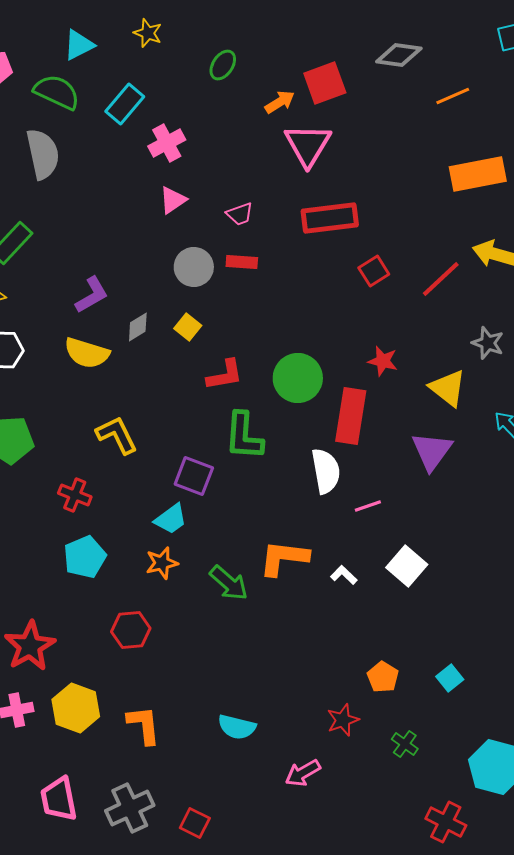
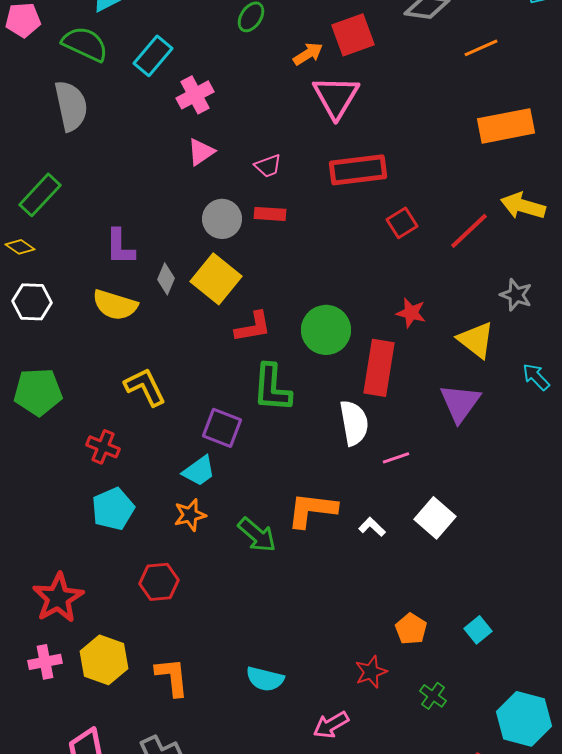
purple L-shape: (92, 295) -> (120, 247), turned 120
gray diamond: (138, 327) -> (166, 279), turned -36
yellow square: (188, 327) -> (216, 279), size x1.8

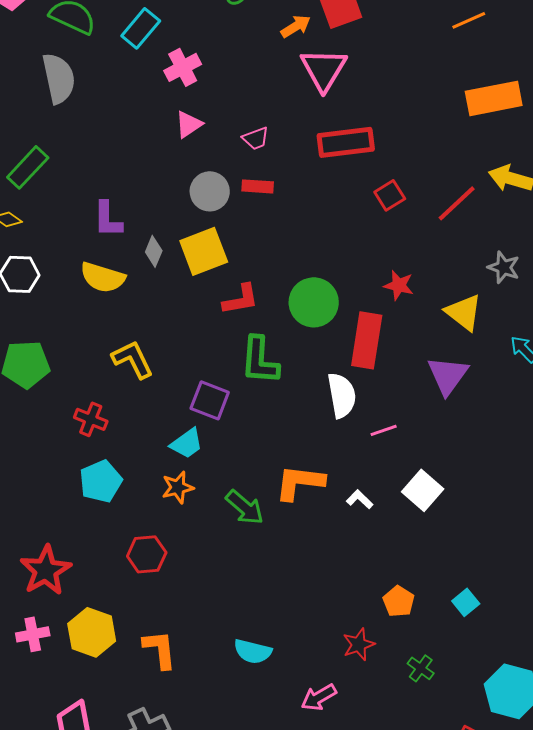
yellow square: (216, 279) -> (204, 251), turned 30

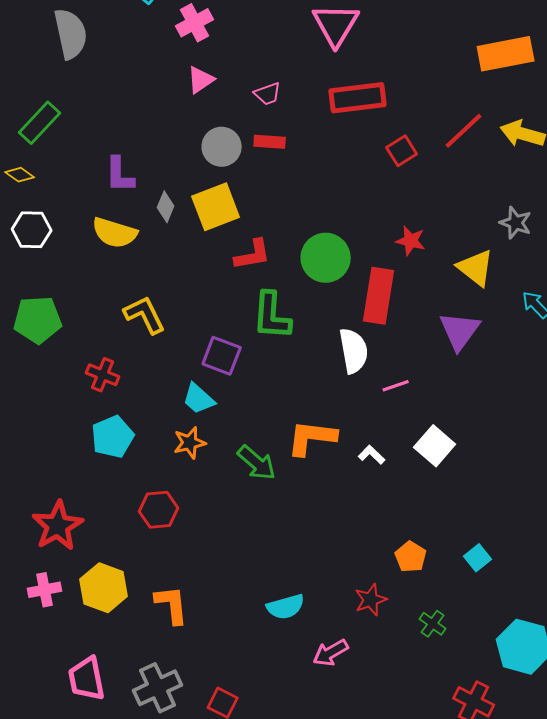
red line: (457, 203) -> (464, 131), moved
cyan trapezoid: (187, 443) -> (199, 399), turned 78
cyan semicircle: (253, 651) -> (286, 607), moved, turned -30

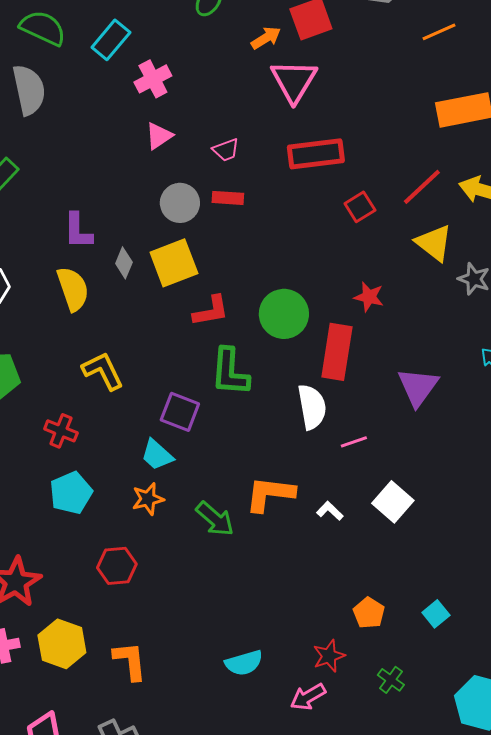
yellow semicircle: (115, 233) -> (73, 289), turned -126
yellow triangle: (476, 268) -> (434, 243), moved
pink arrow: (331, 653) -> (308, 697), moved

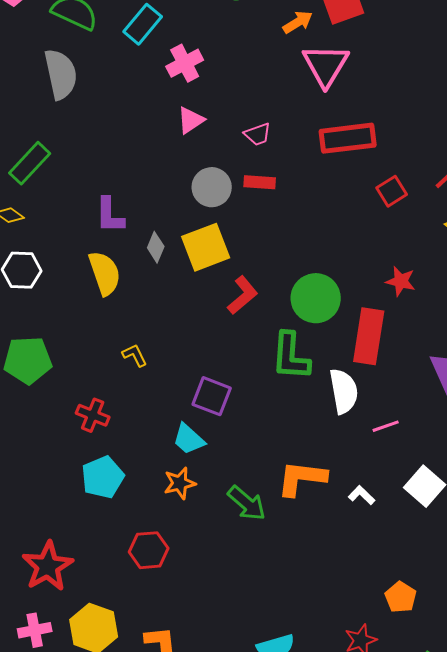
red L-shape: (211, 311) -> (243, 295), turned -30
yellow L-shape: (103, 371) -> (135, 355), size x0.6
green L-shape: (230, 372) -> (291, 356), moved

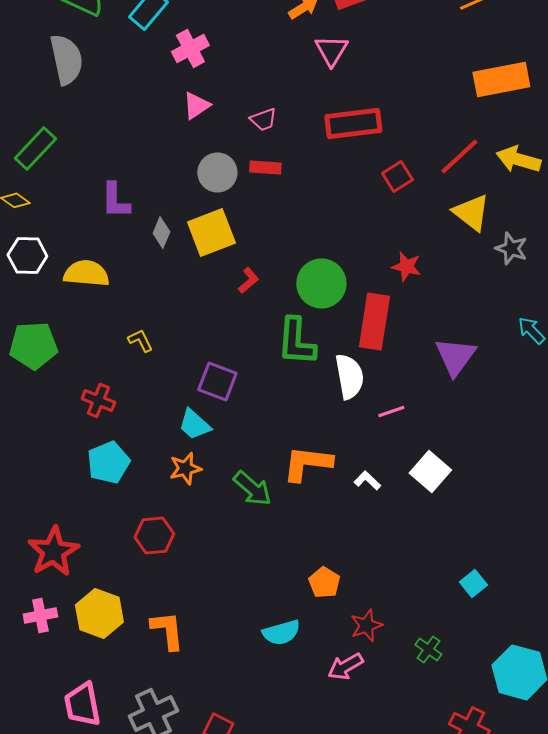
pink triangle: (326, 65) -> (331, 50), size x0.7
yellow semicircle: (105, 273) -> (86, 273), moved, turned -66
red L-shape: (243, 295) -> (248, 280), size x0.7
orange pentagon: (401, 597) -> (324, 582), moved

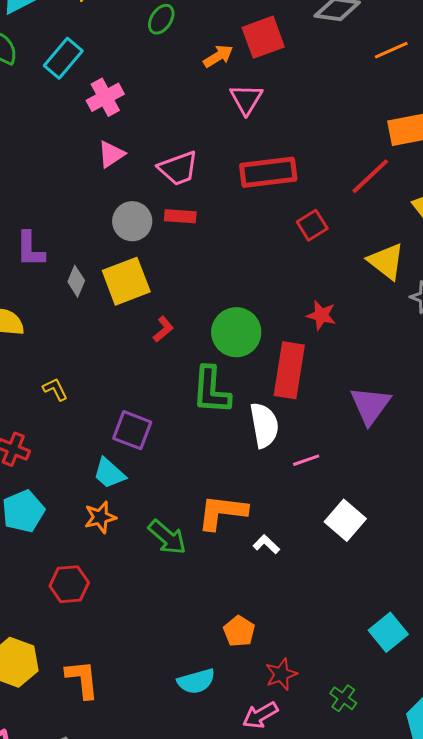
pink trapezoid: (263, 119) -> (178, 168), size x1.5
red line: (459, 156) -> (370, 176), moved
white L-shape: (367, 480) -> (266, 544), moved
cyan square: (473, 583) -> (388, 632), size x1.4

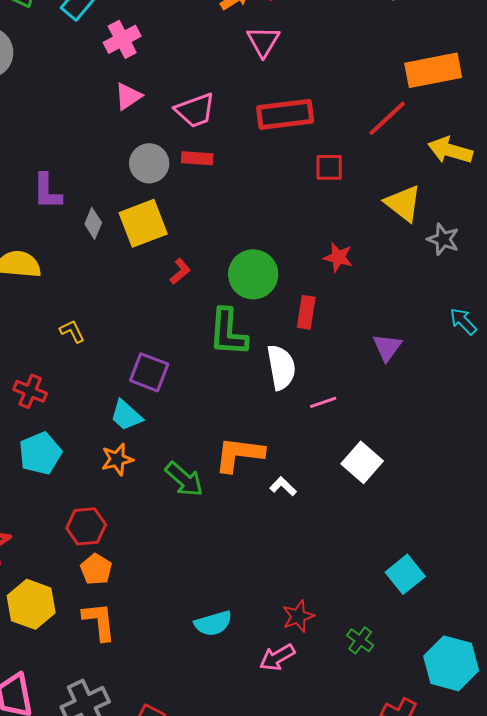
red square: (312, 225) -> (329, 167), turned 32
red rectangle: (289, 370) -> (306, 312), size x0.6
purple triangle: (370, 405) -> (387, 347), size x0.7
orange pentagon: (239, 631) -> (96, 569), moved

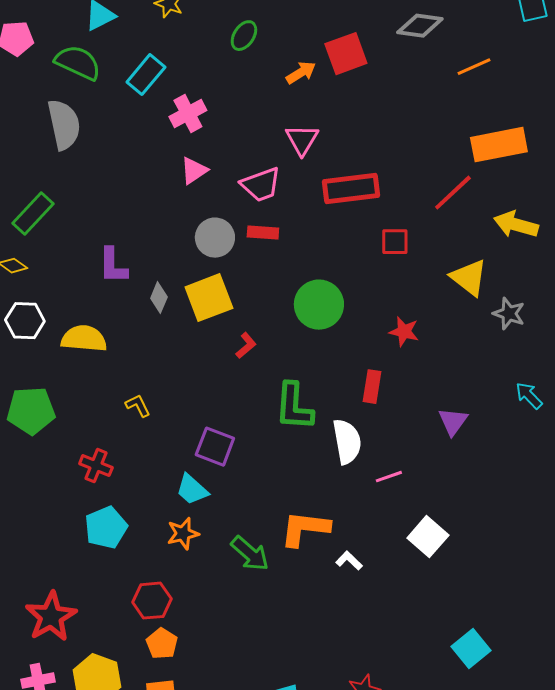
pink triangle: (263, 41) -> (302, 140), moved
green circle: (253, 274) -> (319, 305), moved

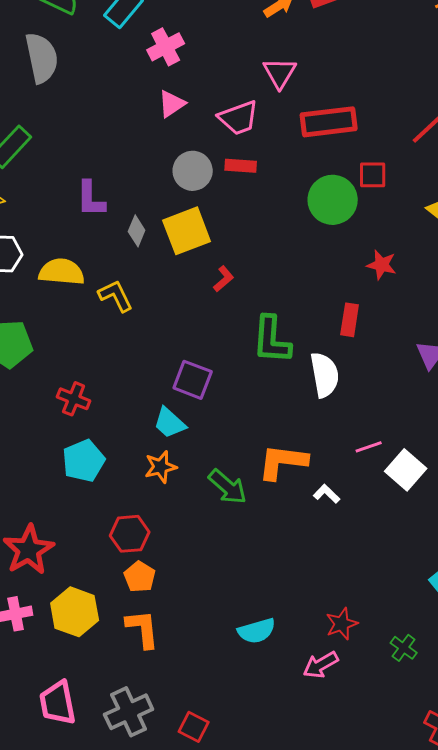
green circle: (319, 305) -> (333, 200), moved
yellow L-shape: (138, 406) -> (116, 296), moved, size x1.4
pink line: (389, 477) -> (369, 447), moved

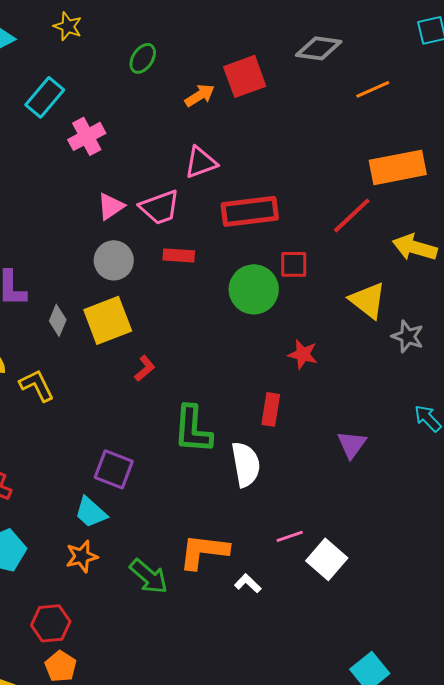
pink triangle: (280, 73) -> (201, 162), turned 39
pink triangle: (172, 104) -> (111, 206), moved
red rectangle: (241, 166) -> (179, 255), moved

